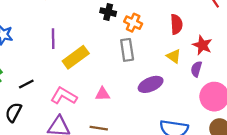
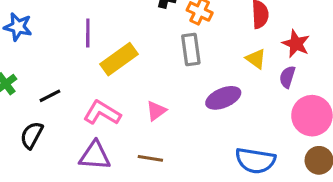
pink triangle: (103, 94) -> (156, 111), turned -35

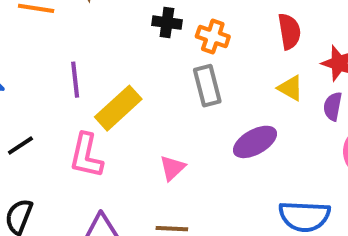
black line: (50, 96) -> (20, 145), moved
pink L-shape: (102, 113) -> (86, 156), moved, turned -102

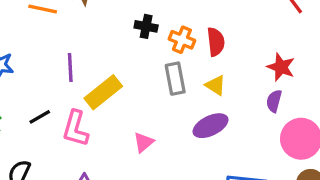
red semicircle: (289, 31) -> (216, 42), moved
yellow triangle: (291, 88) -> (216, 85), moved
black line: (20, 145) -> (40, 117), moved

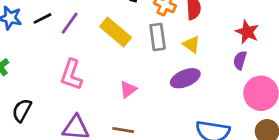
purple line: (70, 68) -> (70, 23), turned 35
yellow rectangle: (103, 92) -> (116, 32), moved, turned 76
black line: (40, 117) -> (43, 18), moved

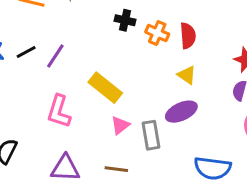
yellow rectangle: (116, 32) -> (105, 88), moved
gray rectangle: (158, 37) -> (151, 135), moved

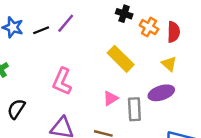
purple line: (55, 56) -> (66, 23), moved
yellow rectangle: (105, 88) -> (121, 59), moved

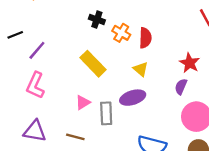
purple line: (66, 23) -> (37, 50), moved

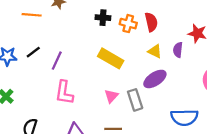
purple semicircle: (181, 87) -> (178, 50), moved

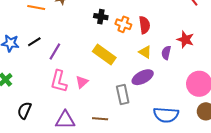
pink triangle: (111, 96) -> (82, 82), moved

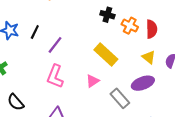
black line: (34, 42) -> (35, 32), turned -40
pink triangle: (82, 82) -> (93, 81), moved
gray rectangle: (123, 94) -> (120, 98), turned -36
black semicircle: (24, 110) -> (16, 102), turned -72

